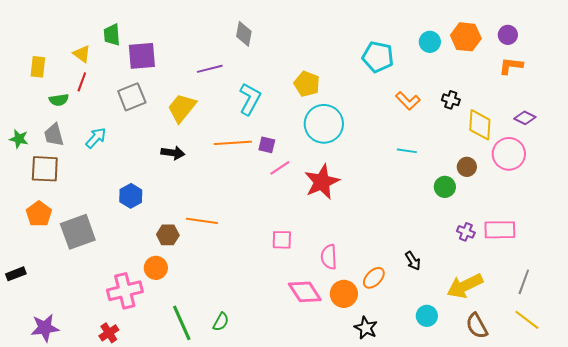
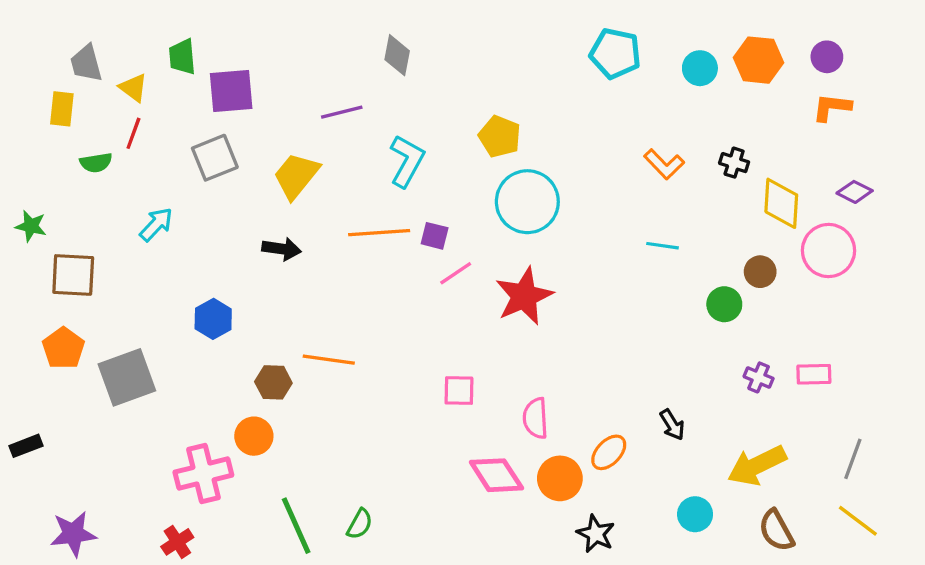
cyan pentagon: (378, 57) -> (615, 54), moved
gray trapezoid: (54, 135) -> (86, 63), moved
pink rectangle: (500, 230) -> (814, 374), size x0.7

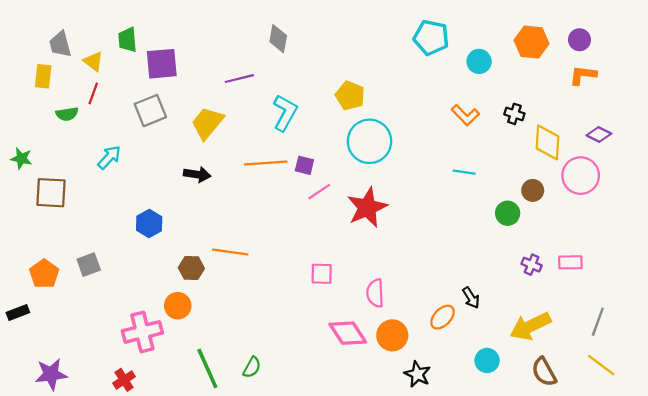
cyan circle: (700, 68) -> (479, 61), moved
orange pentagon: (63, 348) -> (44, 274), moved
gray square: (127, 377) -> (89, 265), size x0.6
orange ellipse: (609, 452) -> (443, 317), moved

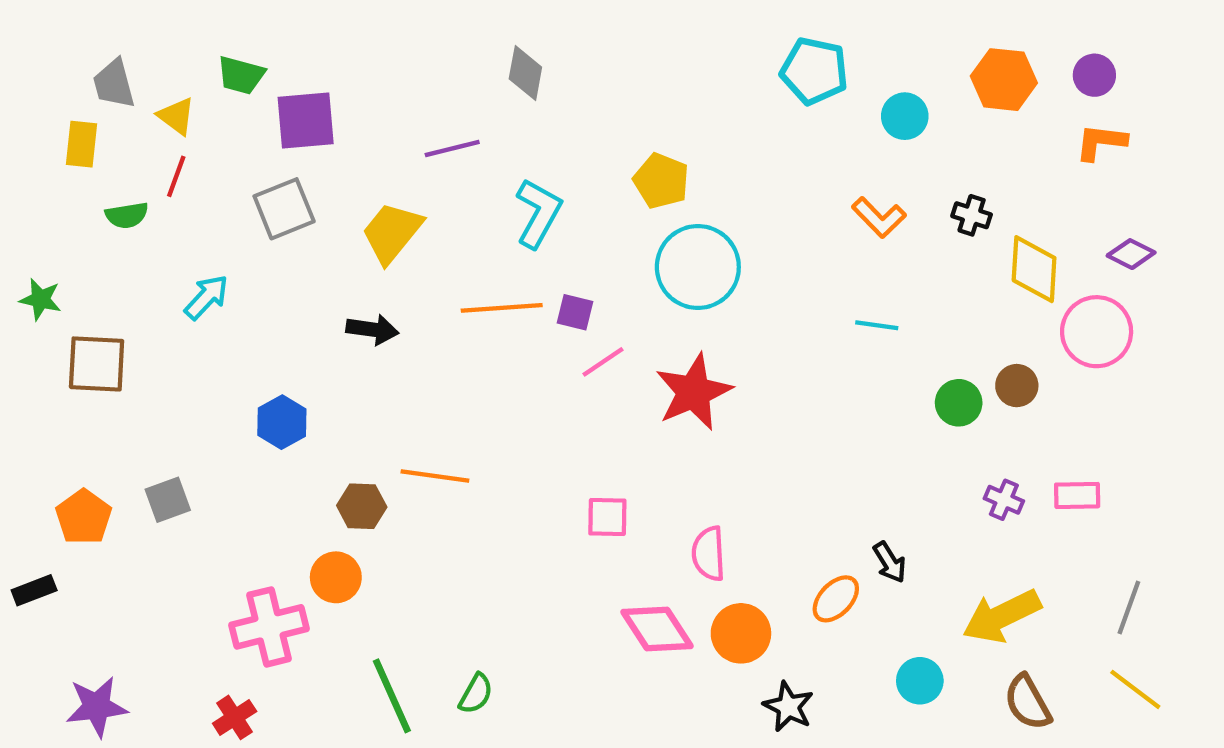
green trapezoid: (127, 40) -> (241, 75), turned -70
brown circle: (533, 190) -> (1017, 386), moved

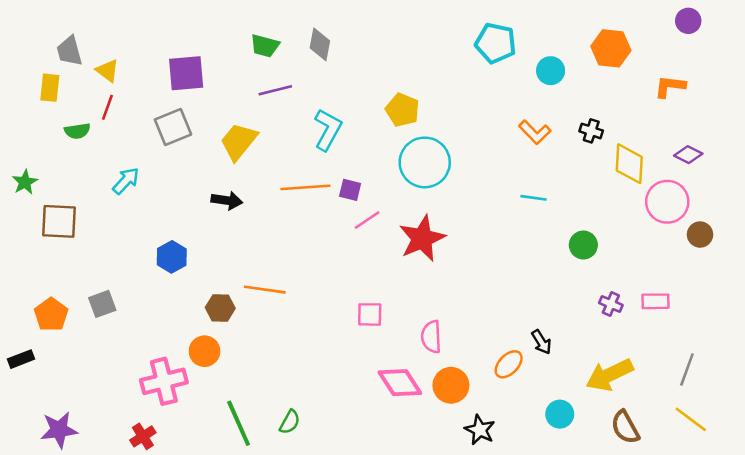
green trapezoid: (241, 75) -> (265, 46), moved
purple circle: (1094, 75) -> (688, 21), moved
green star: (41, 299) -> (25, 182), turned 30
brown circle: (1017, 386) -> (700, 235), moved

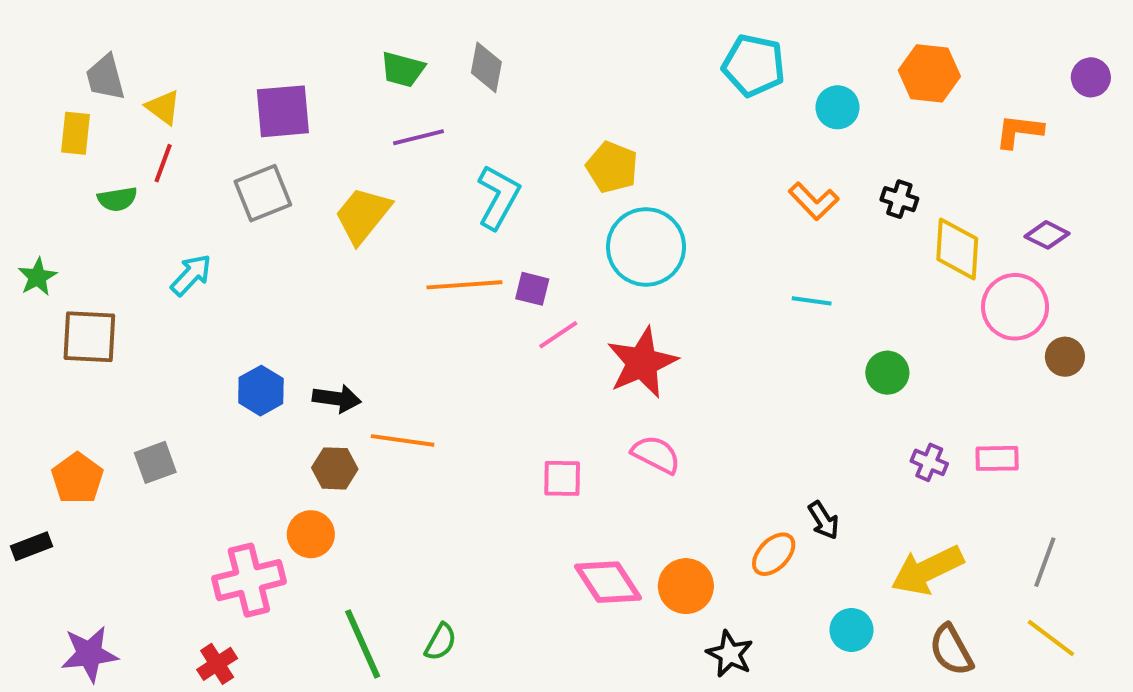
purple circle: (688, 21) -> (1091, 77), moved
black arrow: (227, 200) -> (337, 399), moved
pink semicircle: (431, 337) -> (656, 454), moved, turned 120

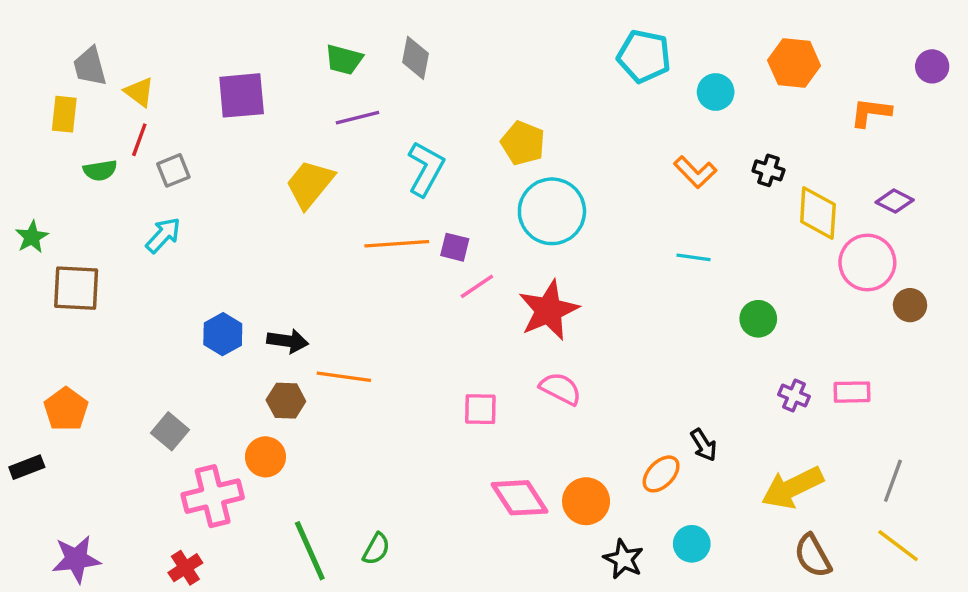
gray square: (263, 193) -> (173, 170), moved, size x0.7
gray square: (155, 462) -> (170, 431), moved, turned -30
cyan circle: (851, 630) -> (692, 544), moved

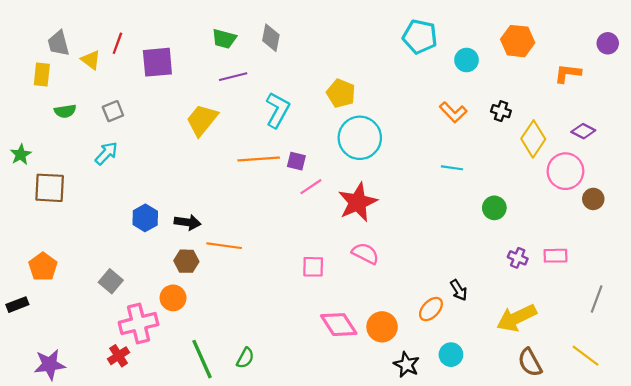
red line: (139, 140) -> (117, 43), moved
yellow diamond: (818, 213) -> (533, 139), turned 30
gray line: (893, 481) -> (597, 299), moved
red cross: (185, 568) -> (119, 356), moved

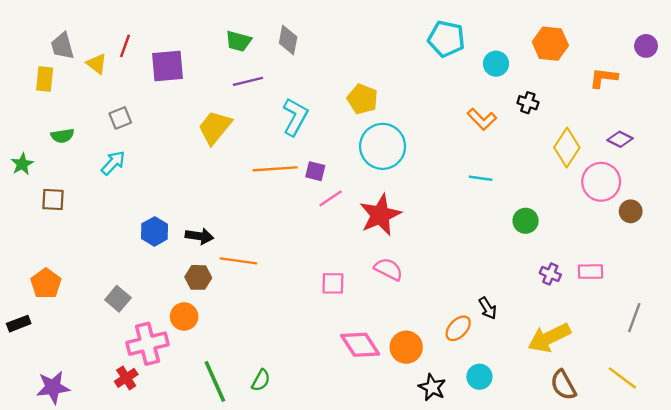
green semicircle: (65, 111) -> (62, 136), moved
black cross: (501, 111) -> (528, 103), moved
brown square: (50, 188) -> (53, 200), size x0.7

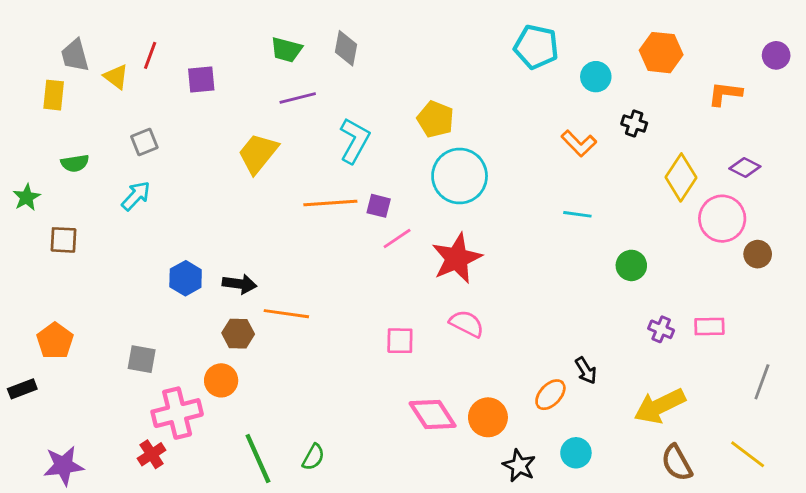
purple square: (168, 66) -> (201, 79), size x0.7
gray square: (118, 299) -> (142, 359), turned -30

